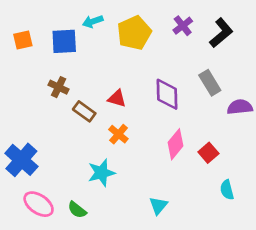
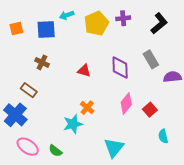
purple cross: (183, 26) -> (123, 18), moved, turned 32
brown rectangle: (84, 111) -> (29, 90), moved
orange cross: (118, 134) -> (87, 108), moved
cyan triangle: (158, 206) -> (114, 148), size x1.5

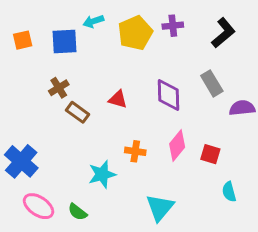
brown cross: (42, 62) -> (59, 88), turned 32
brown rectangle: (29, 90) -> (77, 112), moved
orange cross: (87, 108) -> (135, 151), moved, turned -32
red square: (150, 110) -> (210, 154), turned -32

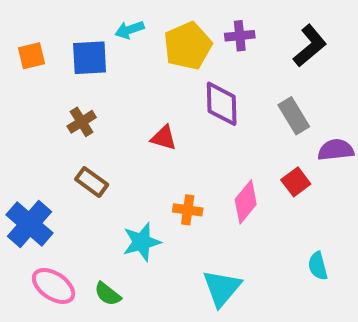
purple diamond: (168, 95) -> (222, 104), moved
brown rectangle: (77, 112) -> (92, 182), moved
red square: (210, 154) -> (296, 182), moved, turned 36

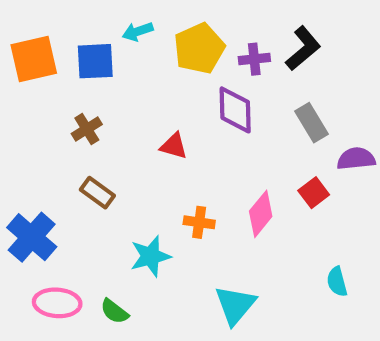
purple cross: (240, 36) -> (254, 59), moved
black L-shape: (310, 46) -> (303, 48), moved
orange square: (32, 56) -> (34, 59), size x1.6
pink ellipse: (54, 286) -> (57, 303), turned -30

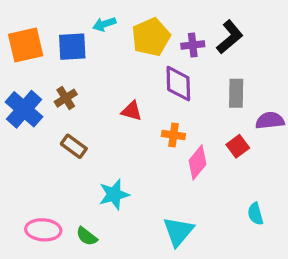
gray rectangle: (312, 123) -> (236, 93), turned 32
orange cross: (199, 222) -> (173, 135), moved
blue cross: (32, 237) -> (24, 109), moved

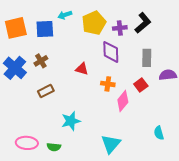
brown rectangle: (74, 146) -> (46, 91), turned -63
red square: (238, 146) -> (141, 85), moved
green semicircle: (87, 236) -> (54, 147), turned -32

